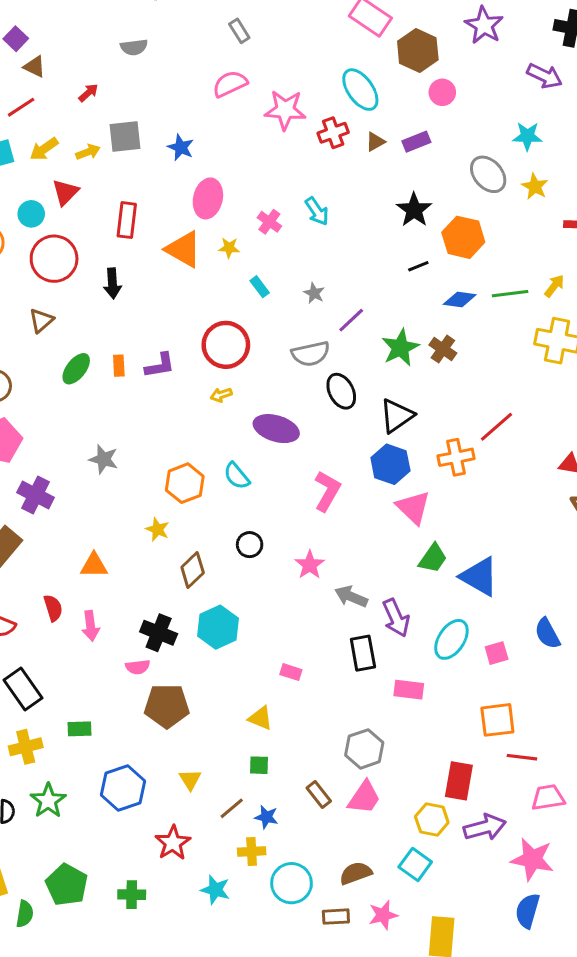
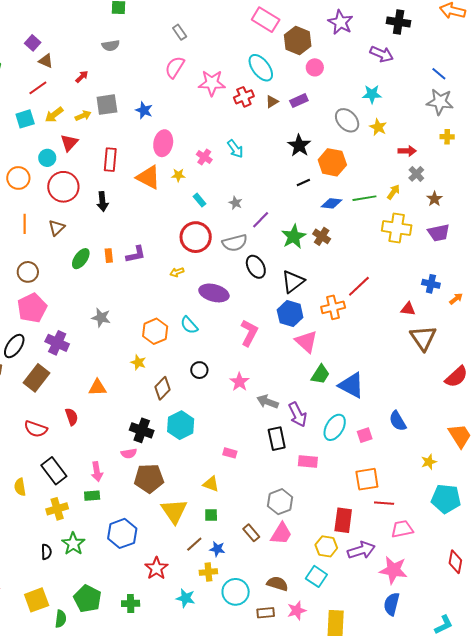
pink semicircle: (230, 84) -> (175, 67), turned -30
red circle: (226, 345) -> (196, 237), moved
pink arrow: (90, 626) -> (97, 472), moved
yellow triangle: (190, 780) -> (174, 511), moved, size x1.8
brown semicircle: (356, 873) -> (277, 584), turned 40

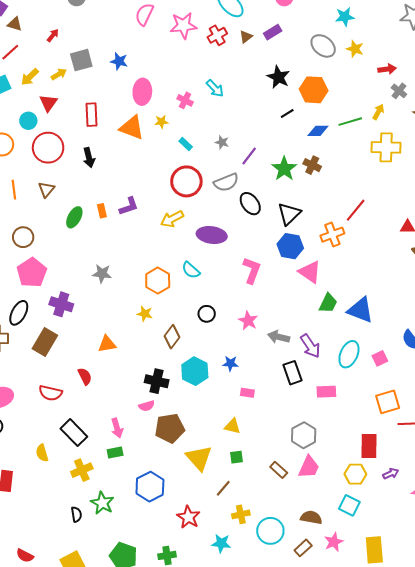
yellow arrow: (177, 272) -> (172, 219), size x1.6
blue star: (217, 549) -> (230, 364), moved
purple arrow: (361, 550) -> (391, 474), size x0.6
brown rectangle: (266, 613) -> (303, 548), turned -30

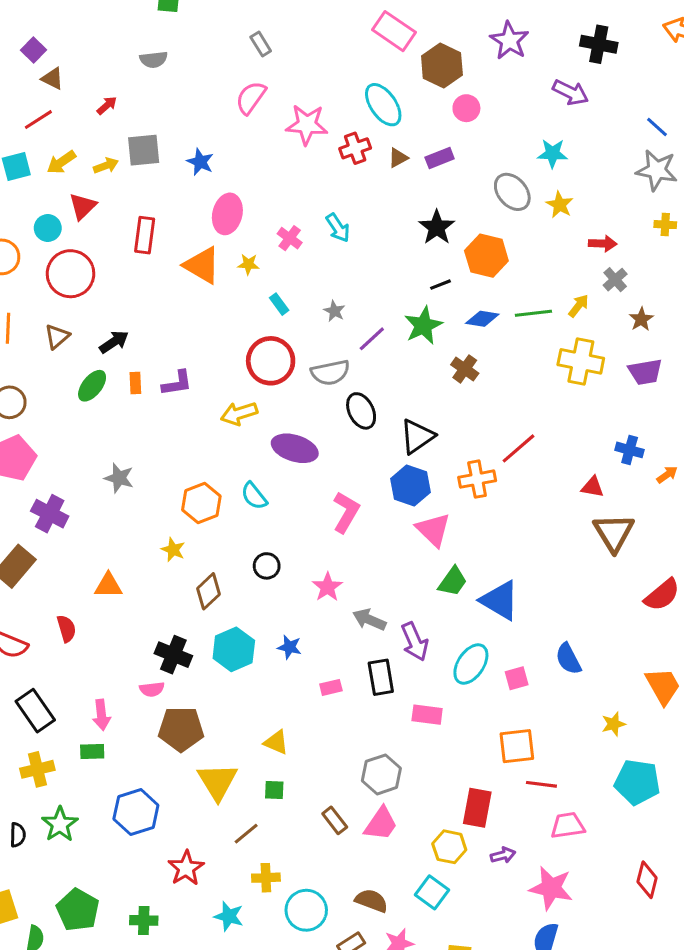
black arrow: (89, 158) -> (114, 342), moved, turned -120
green star: (284, 169) -> (423, 326), moved
pink rectangle: (247, 393) -> (331, 687), moved, turned -32

